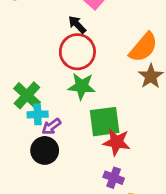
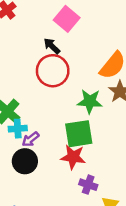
green star: (82, 86) -> (90, 101), moved
red star: (117, 142) -> (73, 157), moved

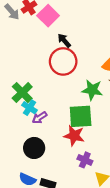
pink square: (67, 19) -> (48, 16), moved
cyan cross: (18, 129) -> (30, 108), turned 32
black circle: (25, 161) -> (34, 148), moved

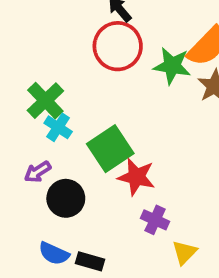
green star: (92, 90) -> (172, 66), moved
green square: (81, 116) -> (110, 149), moved, turned -30
purple arrow: (40, 118) -> (38, 172), moved

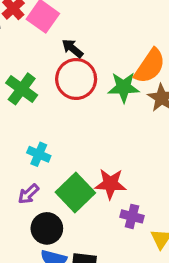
green cross: (45, 101) -> (22, 89), moved
green square: (110, 149) -> (75, 193), moved
black circle: (66, 198) -> (47, 228), moved

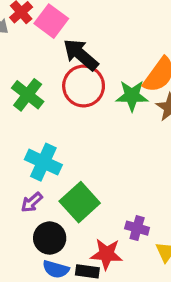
black arrow: (73, 48) -> (81, 55), size x1.6
cyan cross: (39, 154) -> (43, 162), size x1.5
red star: (110, 184) -> (107, 254), moved

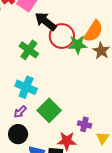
red circle: (84, 86) -> (62, 36), moved
green cross: (28, 95) -> (29, 50), moved
black circle: (50, 238) -> (18, 134), moved

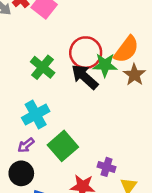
black arrow: (46, 21) -> (85, 77), moved
cyan cross: (26, 87) -> (36, 115), turned 35

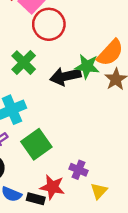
red circle: (86, 53) -> (49, 24), moved
black arrow: (85, 77) -> (65, 76), turned -60

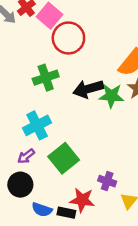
green cross: (24, 63) -> (46, 78), turned 30
green star: (87, 66) -> (111, 96), moved

